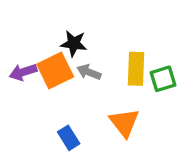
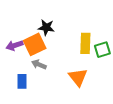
gray arrow: (89, 72) -> (39, 65), moved
blue rectangle: (69, 138) -> (22, 81), moved, turned 32

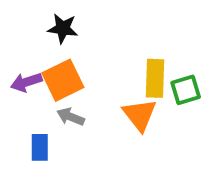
black star: (46, 27) -> (63, 28), moved
orange triangle: (78, 77) -> (140, 115), moved

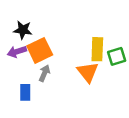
black star: (63, 28) -> (23, 30), moved
gray arrow: (70, 117) -> (44, 73), turned 91

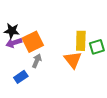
black star: (23, 30) -> (12, 31), moved
blue rectangle: (25, 92) -> (21, 77), turned 56

